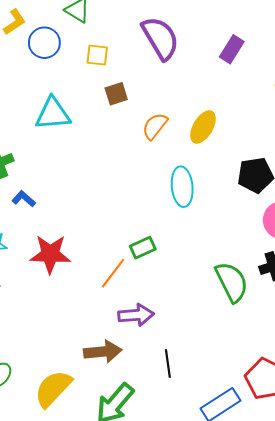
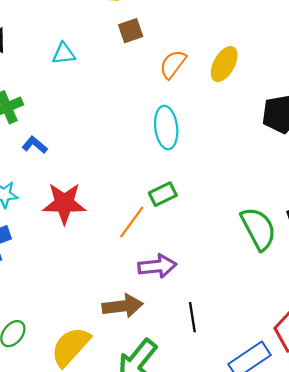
cyan triangle: (53, 114) -> (64, 54), size x0.6
cyan ellipse: (182, 187) -> (166, 128), moved

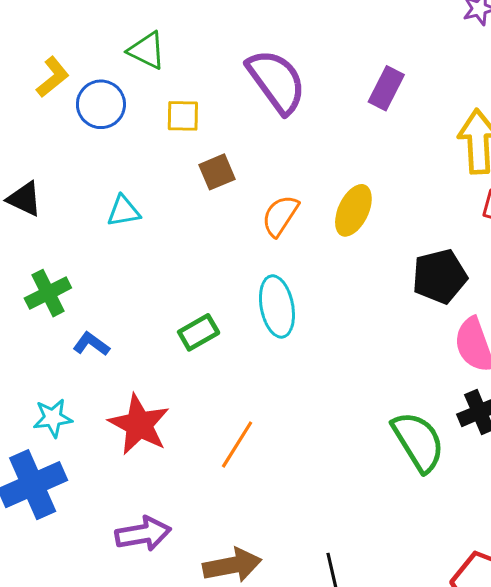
green rectangle: (163, 194) -> (199, 332), moved
red star: (64, 203) -> (139, 425), turned 30
purple arrow: (157, 266) -> (143, 534), moved

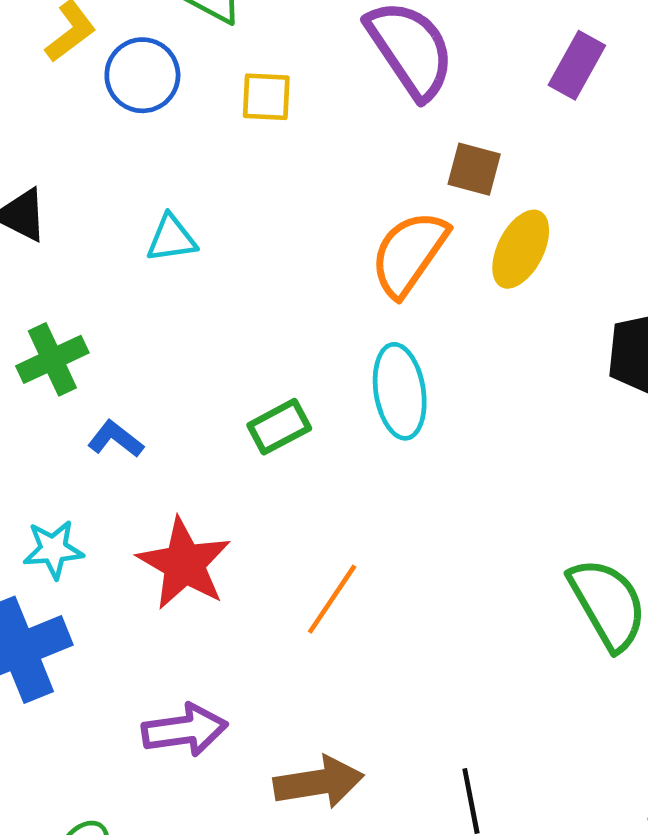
brown square: (217, 172) -> (474, 169), moved, turned 36
orange semicircle: (280, 216) -> (409, 253), size x1.4

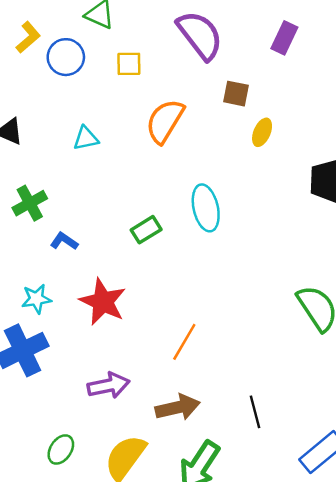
yellow ellipse: (521, 249) -> (262, 132), size x0.7
orange semicircle: (409, 253) -> (165, 121), moved
orange line: (332, 599) -> (184, 342), moved

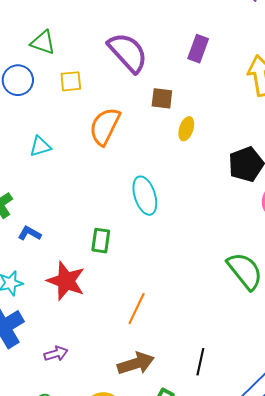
green rectangle: (146, 230) -> (101, 241), moved, turned -45
purple arrow: (108, 385) -> (56, 354), moved, size x0.7
black line: (255, 412) -> (200, 362), turned 32

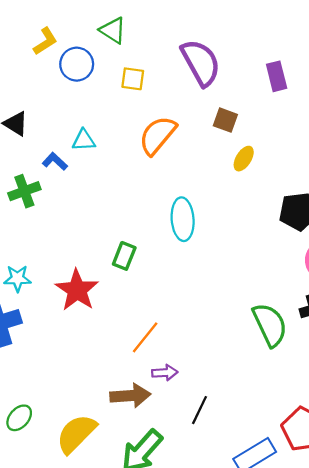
purple rectangle: (198, 49) -> (277, 76), turned -48
blue L-shape: (30, 233) -> (55, 161), moved
purple arrow: (56, 354) -> (165, 373), moved

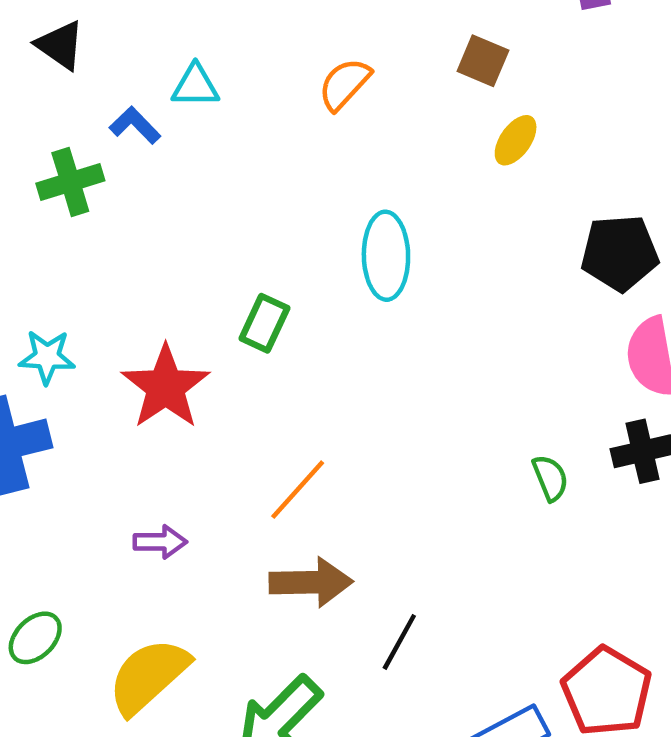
orange semicircle: (157, 135) -> (345, 84), size x0.7
green semicircle: (270, 325) -> (550, 478), size x0.5
purple arrow: (165, 373) -> (160, 542), moved
brown arrow: (130, 396) -> (311, 582), moved

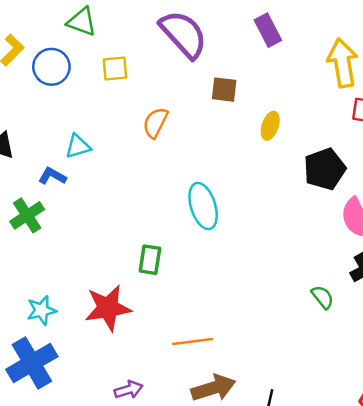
yellow ellipse: (516, 140) -> (270, 126), moved
red star: (166, 387) -> (108, 308), turned -30
orange line: (298, 490) -> (192, 342), turned 57

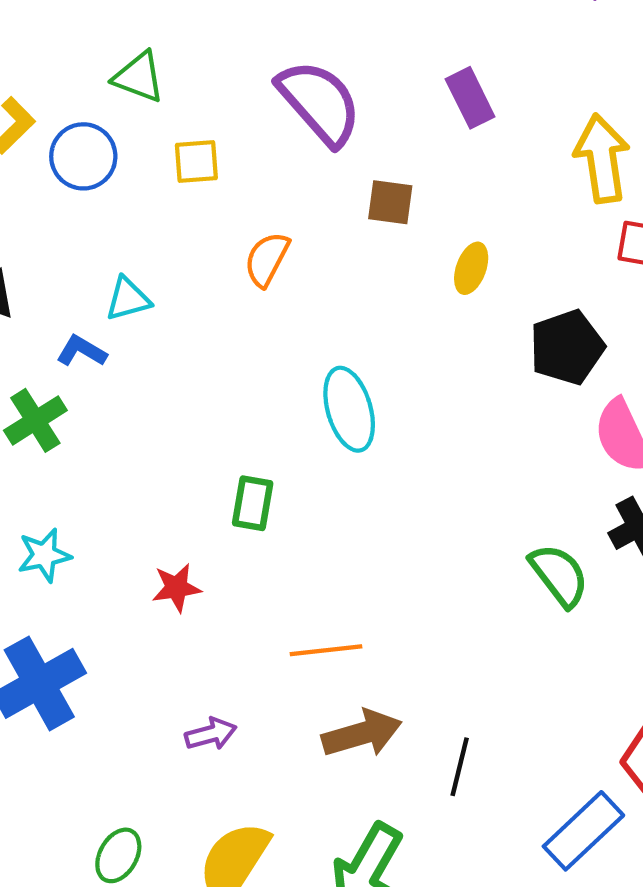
green semicircle: (323, 297) -> (559, 575), size x1.5
red star: (108, 308) -> (176, 588), size x0.6
cyan star: (41, 310) -> (44, 555), moved

